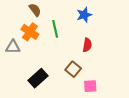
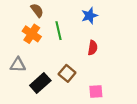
gray triangle: (13, 47) -> (18, 65), moved
brown square: (73, 69) -> (67, 73), moved

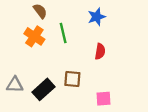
gray triangle: (18, 65) -> (15, 85), moved
brown square: (67, 73) -> (72, 79), turned -35

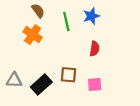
green line: (63, 33) -> (66, 21), moved
pink square: (104, 99) -> (95, 85), moved

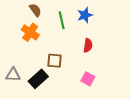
brown square: (68, 75) -> (54, 61), moved
pink square: (95, 85) -> (88, 79), turned 32

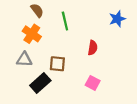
blue star: (85, 15) -> (117, 19), moved
gray triangle: (13, 75) -> (24, 59), moved

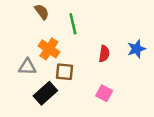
blue star: (117, 19) -> (136, 49), moved
orange cross: (32, 34) -> (49, 49), moved

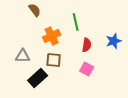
green line: (73, 24) -> (76, 22), moved
orange cross: (49, 49) -> (52, 36), moved, turned 30
pink square: (104, 93) -> (87, 69), moved

